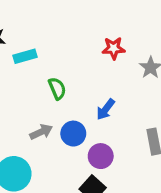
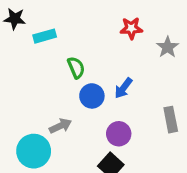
gray arrow: (41, 132) -> (60, 126), moved
blue circle: (73, 134) -> (92, 96), moved

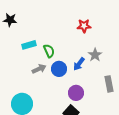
cyan rectangle: (45, 36) -> (29, 45), moved
gray star: (168, 47) -> (95, 55), moved
gray arrow: (60, 126) -> (39, 69), moved

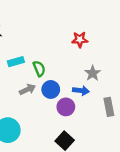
blue arrow: (79, 64) -> (81, 91), moved, turned -120
purple circle: (76, 93) -> (66, 107), moved

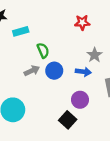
cyan rectangle: (16, 62) -> (21, 31), moved
purple circle: (66, 107) -> (80, 100), moved

